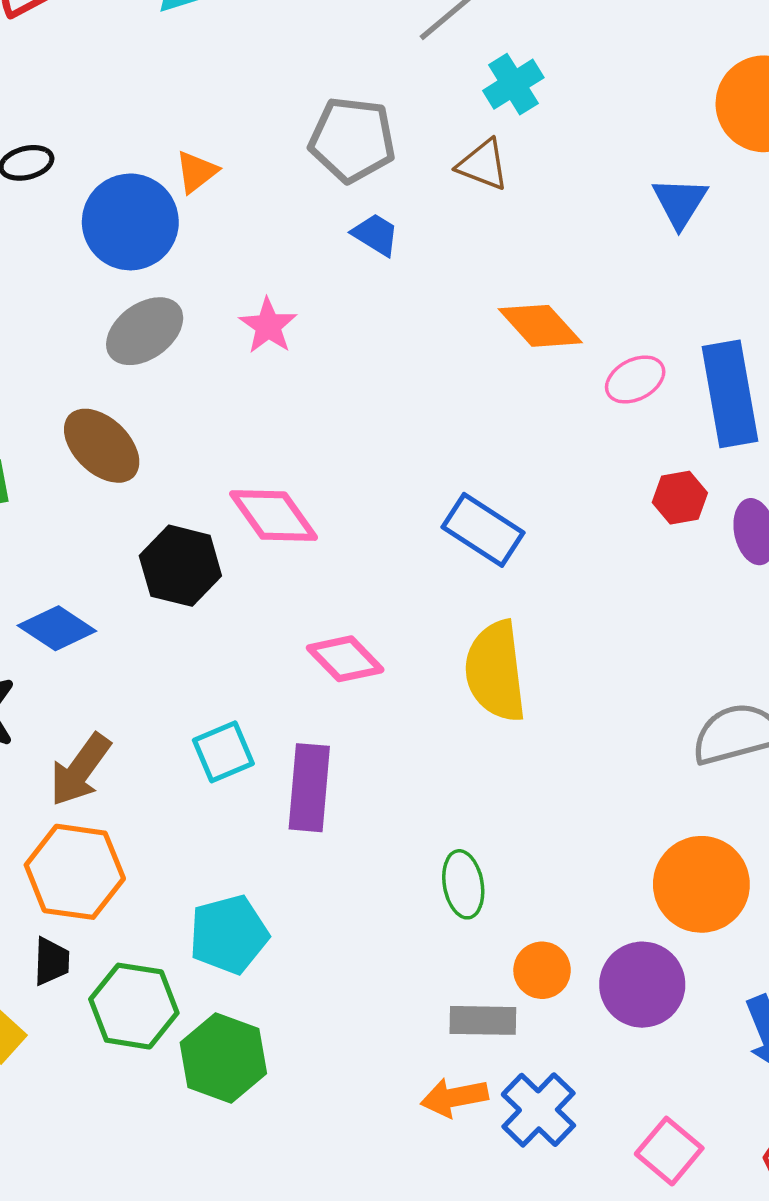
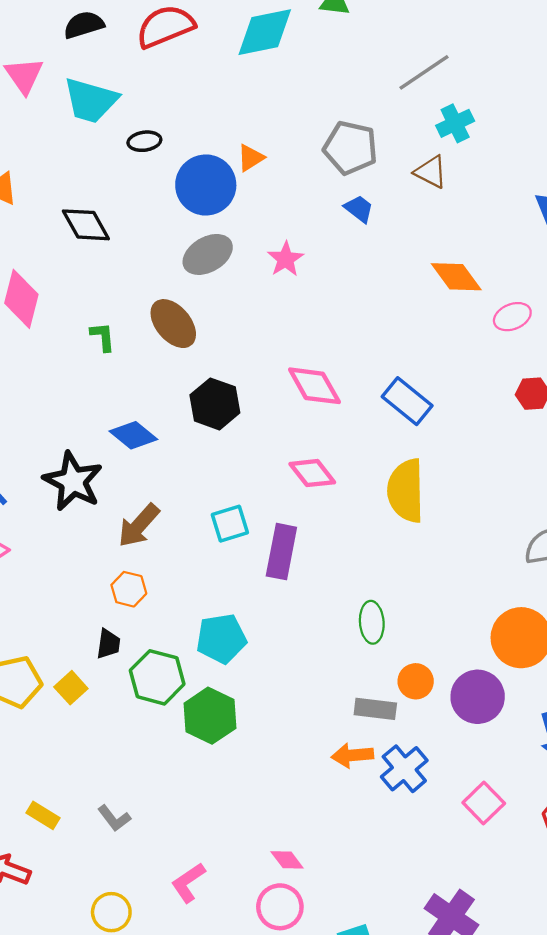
pink diamond: (274, 516) -> (314, 386), moved
orange hexagon: (75, 872) -> (129, 589), size x0.6

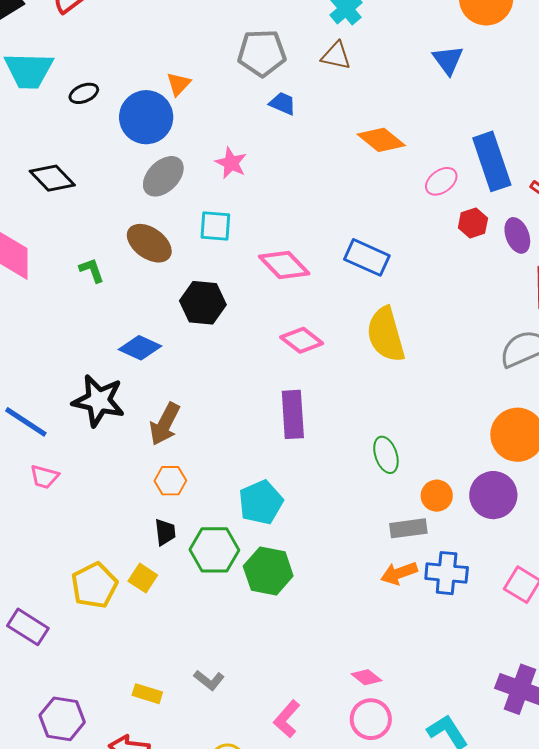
pink ellipse: (512, 317) -> (441, 181), moved
cyan square: (230, 524) -> (215, 226), moved, turned 36
blue cross: (404, 769) -> (447, 573), turned -30

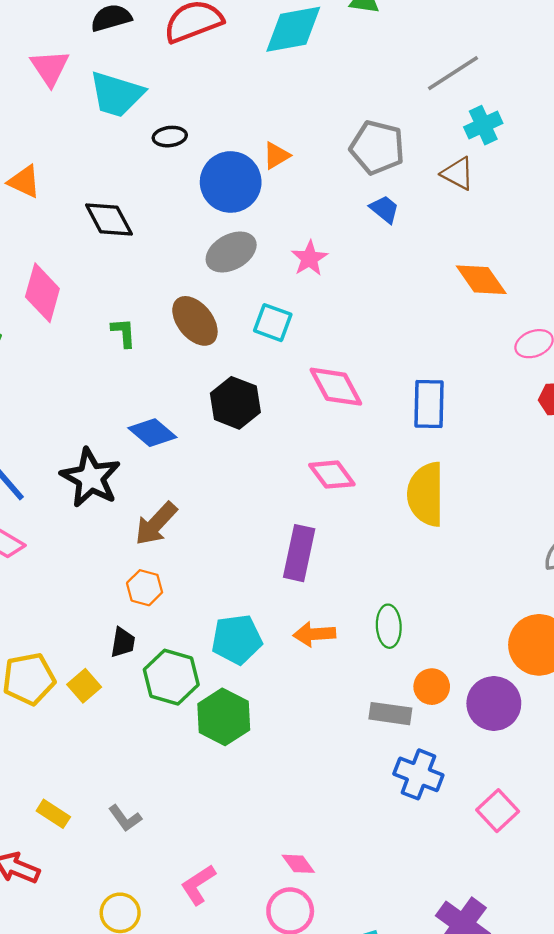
blue rectangle: (367, 257) -> (429, 404), turned 51
orange arrow: (399, 573) -> (314, 634), moved

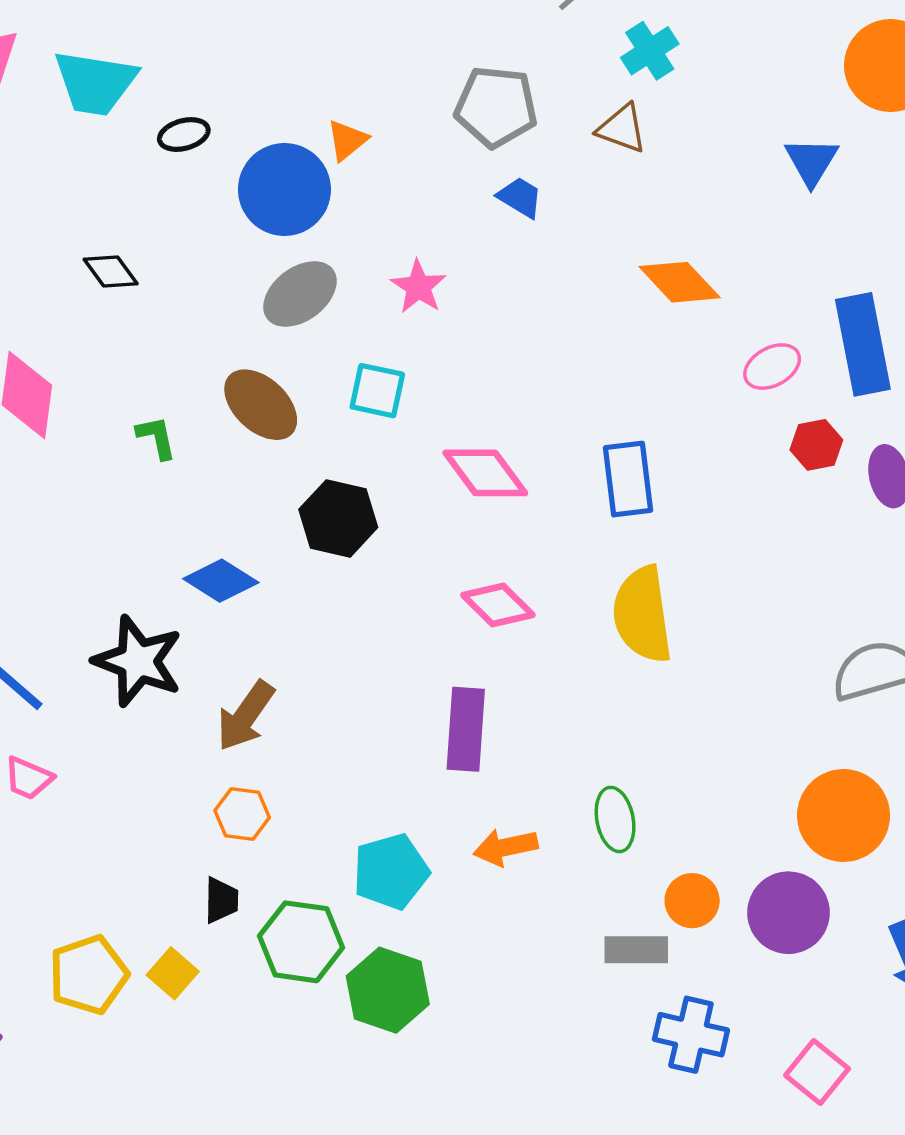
black diamond: (109, 220) -> (111, 272), size x0.7

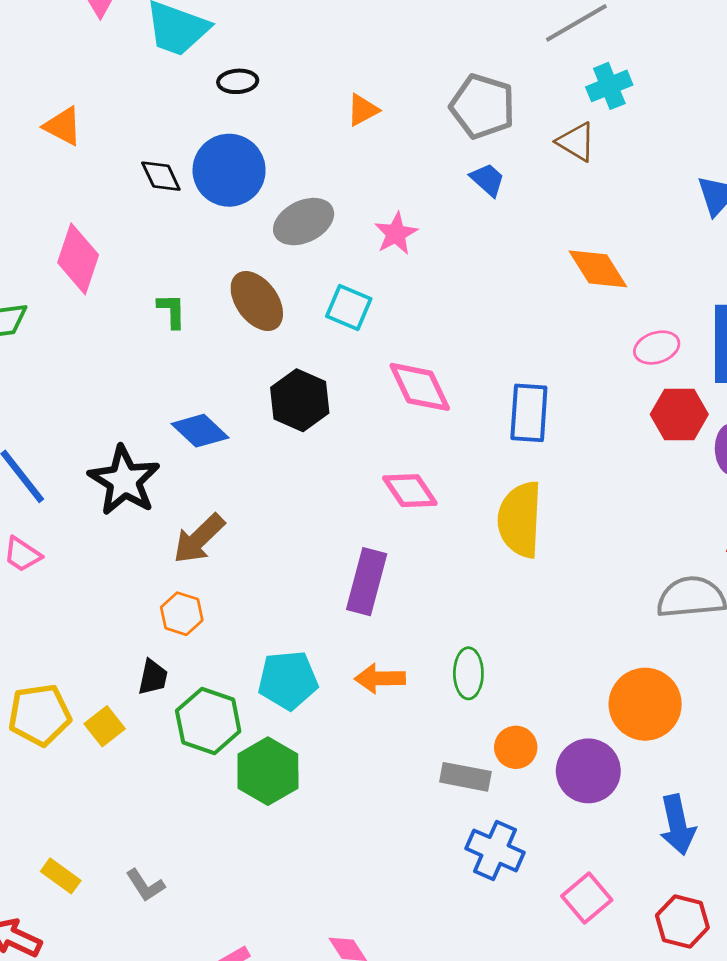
blue circle: (284, 189) -> (229, 170), moved
red hexagon: (816, 445) -> (679, 414), size x1.4

